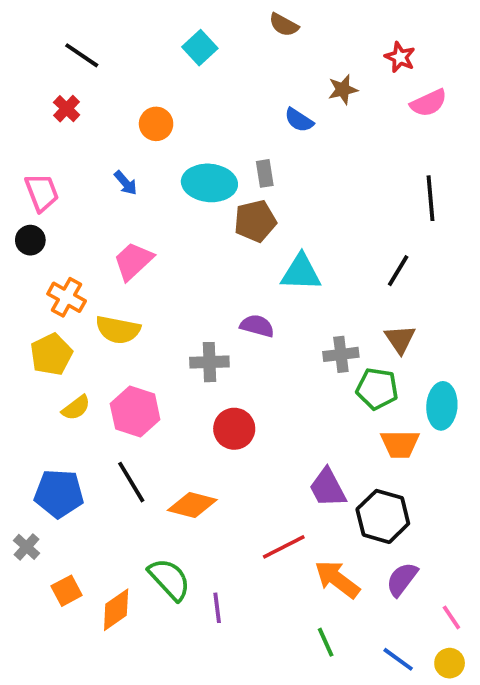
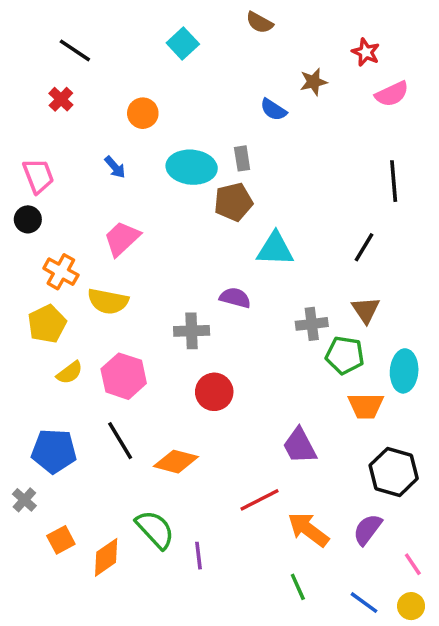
black hexagon: (383, 516) -> (394, 472), moved

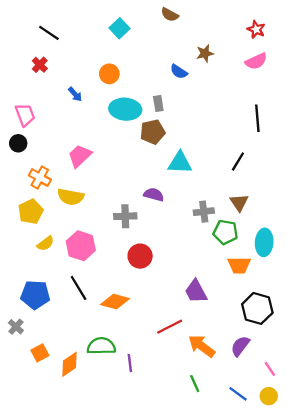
red star: (366, 52) -> (256, 29), moved
orange circle: (143, 113) -> (109, 74), moved
blue arrow: (115, 167) -> (75, 94), moved
green semicircle: (155, 529) -> (101, 346), turned -48

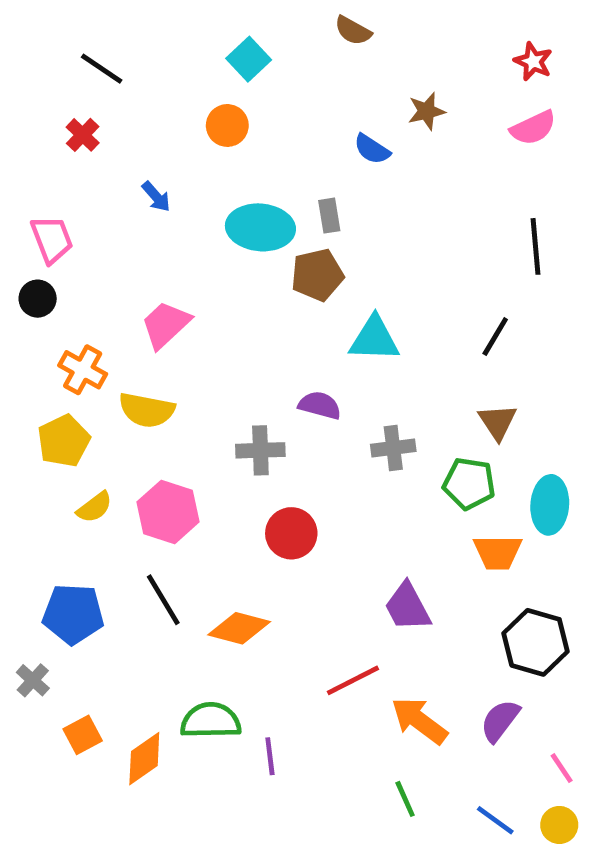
orange circle: (109, 74) -> (227, 125), moved
gray cross: (204, 212) -> (393, 448), moved

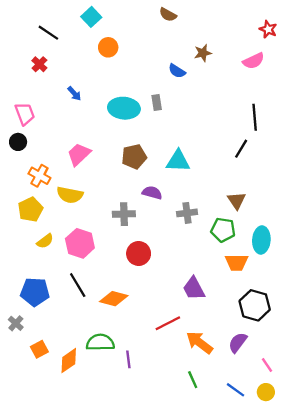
cyan square: (249, 59) -> (91, 17), moved
red star: (533, 61) -> (268, 29), moved
orange circle: (227, 125) -> (108, 47), moved
brown pentagon: (317, 275) -> (134, 157), moved
black line: (495, 337) -> (241, 149), moved

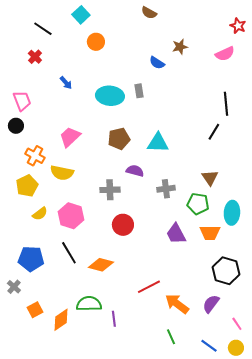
purple trapezoid: (194, 288) -> (176, 234), moved

